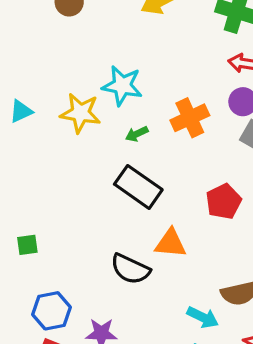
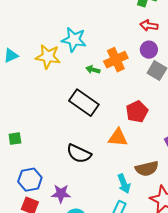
green arrow: (137, 134) -> (93, 70), moved, turned 40
orange triangle: (171, 243) -> (118, 138), moved
cyan arrow: (203, 317) -> (124, 184), turned 42

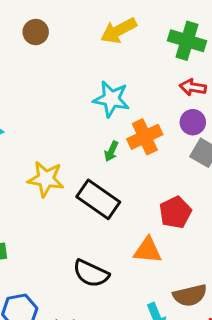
cyan star: (74, 40) -> (111, 99), moved
yellow star: (48, 57) -> (46, 179), moved
green arrow: (93, 70) -> (111, 151), turned -80

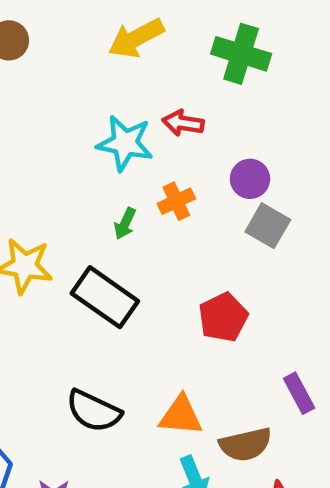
red arrow: (193, 87) -> (183, 123), moved
orange cross: (145, 137) -> (176, 201), size x0.7
orange triangle: (148, 250) -> (181, 415), moved

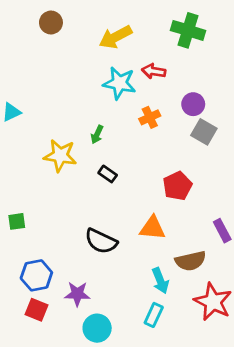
yellow arrow: (136, 38) -> (115, 37), moved
green arrow: (125, 223) -> (97, 134), moved
black rectangle: (105, 297) -> (108, 174), size x0.5
orange triangle: (181, 415) -> (152, 228), moved

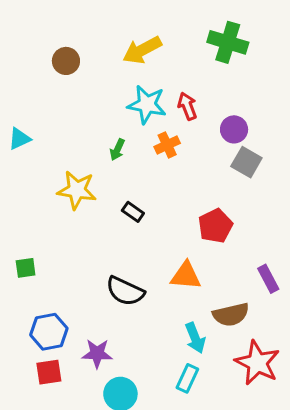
brown circle: (51, 22) -> (66, 61), moved
red arrow: (154, 71) -> (187, 106), moved, turned 60
orange cross: (150, 117) -> (167, 145), moved
green arrow: (97, 134) -> (117, 150), moved
red square: (36, 310) -> (49, 372), turned -30

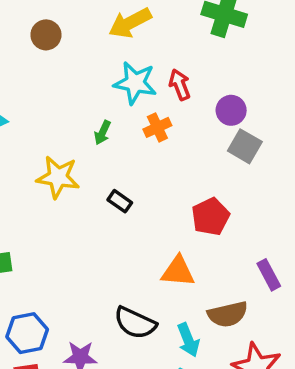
black semicircle: (125, 291) -> (135, 323), moved

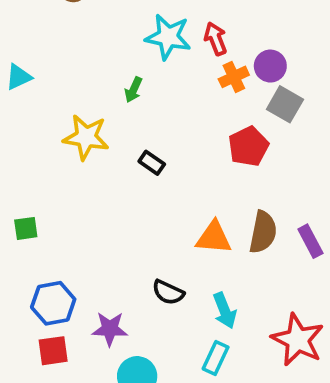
orange cross: (157, 127) -> (234, 77), moved
red pentagon: (211, 217) -> (248, 146), moved
brown semicircle: (228, 314) -> (263, 232), moved, turned -66
black semicircle: (135, 323) -> (168, 292), size x0.7

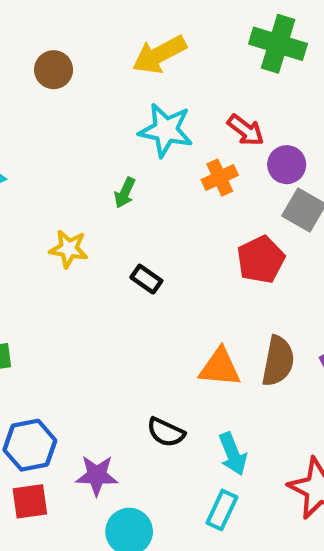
red arrow: (216, 39) -> (246, 130), moved, turned 148
orange cross: (234, 77) -> (220, 178), moved
yellow star: (86, 137) -> (69, 249), size x0.7

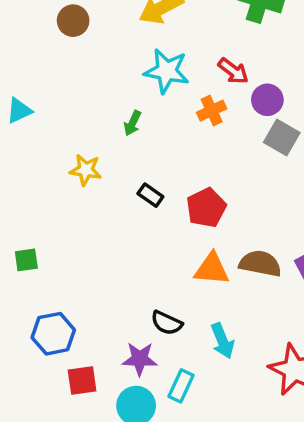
red pentagon: (261, 260) -> (206, 208), moved
brown semicircle: (278, 361) -> (260, 264), turned -90
purple star: (97, 475) -> (140, 359), moved
red square: (30, 501) -> (82, 380), moved
cyan rectangle: (222, 510) -> (181, 386), moved

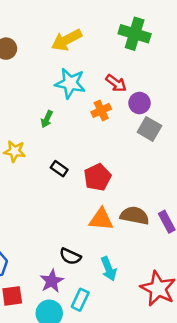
purple star: (140, 359) -> (52, 281), turned -30

